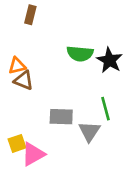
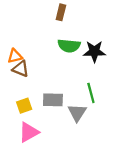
brown rectangle: (30, 15) -> (61, 12), moved
black star: (109, 60) -> (94, 51), turned -30
yellow square: (17, 143) -> (24, 106), moved

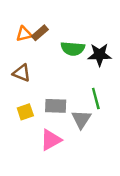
brown rectangle: (61, 12) -> (40, 33), moved, turned 35
orange triangle: (15, 56) -> (24, 34), moved
pink triangle: (29, 132) -> (51, 140), moved

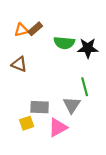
gray rectangle: (56, 106) -> (40, 107), moved
yellow square: (25, 112) -> (27, 123), moved
pink triangle: (51, 140) -> (58, 128), moved

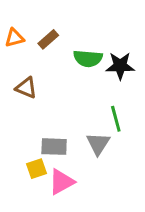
orange triangle: (21, 30) -> (14, 38), moved
pink triangle: (58, 128) -> (61, 182), moved

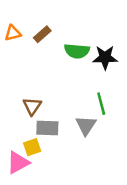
brown triangle: (26, 88) -> (32, 106), moved, turned 42
pink triangle: (61, 182) -> (18, 163), moved

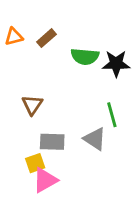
brown triangle: (32, 106) -> (32, 105), moved
gray triangle: (86, 125) -> (95, 139), turned -30
pink triangle: (18, 163) -> (45, 180), moved

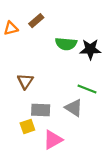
brown rectangle: (46, 38) -> (36, 21), moved
green line: (112, 115) -> (87, 89), turned -54
pink triangle: (45, 180) -> (53, 140), moved

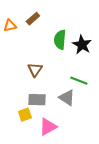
green semicircle: (66, 44) -> (60, 40), turned 90
black star: (90, 49) -> (82, 45), turned 30
brown triangle: (25, 81) -> (35, 70), moved

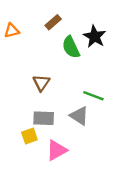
brown rectangle: (33, 19) -> (53, 22), moved
green semicircle: (60, 40) -> (71, 47), turned -30
black star: (82, 45) -> (95, 37), moved

